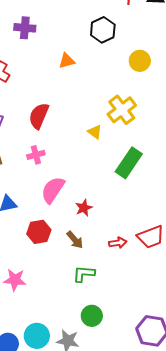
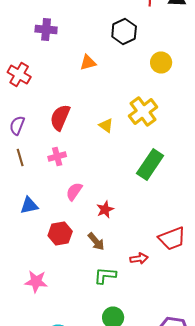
yellow triangle: (95, 132) -> (106, 126), moved
pink semicircle: (53, 190) -> (74, 192), size x0.7
red arrow: (118, 243) -> (139, 258), moved

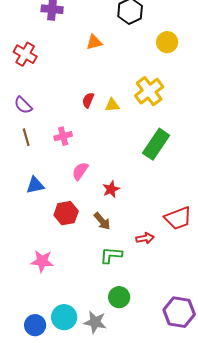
red semicircle: (60, 118) -> (88, 100), moved, size x0.6
purple semicircle: (17, 126) -> (23, 105), turned -66
yellow triangle: (106, 126) -> (112, 105), turned -42

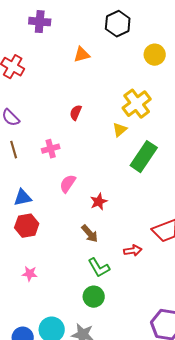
yellow triangle: (112, 105) -> (120, 130), moved, turned -35
red hexagon: (66, 213) -> (27, 226), moved
green L-shape: (111, 255) -> (99, 268), turned -125
pink star: (42, 261) -> (30, 274), size x0.7
green circle: (119, 297) -> (94, 297), moved

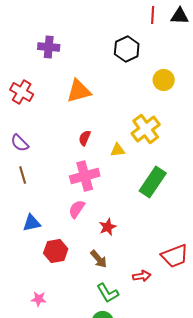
orange triangle: (82, 55) -> (79, 91), moved, size x1.5
yellow triangle: (120, 130) -> (118, 150), moved, turned 35
pink cross: (51, 149) -> (85, 176), moved, size x1.6
red hexagon: (27, 226) -> (56, 251), moved

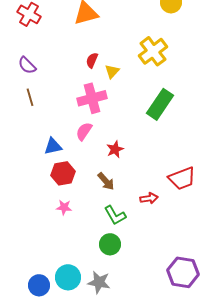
yellow triangle: (118, 150) -> (112, 71), moved, turned -42
blue triangle: (32, 223) -> (53, 146), moved
pink star: (39, 299) -> (64, 207), moved

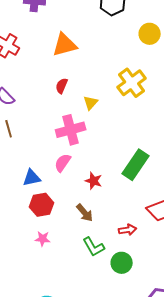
red semicircle: (92, 60) -> (62, 86), moved
green rectangle: (160, 104) -> (136, 165), moved
red star: (115, 149) -> (94, 181), turned -30
green circle: (110, 244) -> (122, 263), moved

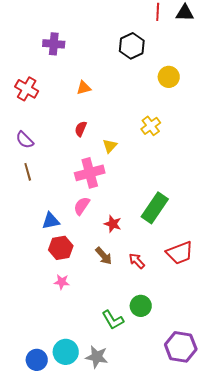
orange triangle: (65, 45) -> (84, 88), size x0.6
yellow cross: (132, 83) -> (151, 126), size x0.7
red arrow: (128, 230) -> (137, 261), moved, turned -126
green L-shape: (94, 247) -> (113, 320), moved

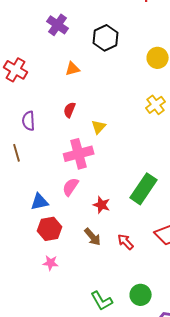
purple cross: (54, 44) -> (58, 25), moved, turned 30
black hexagon: (132, 46) -> (106, 38), moved
yellow cross: (151, 126) -> (156, 105), moved
purple semicircle: (25, 140) -> (29, 121), moved, turned 42
green circle: (141, 306) -> (141, 295), moved

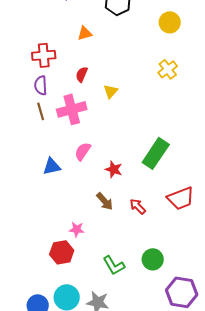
red cross: (16, 70) -> (44, 55), moved, turned -35
brown line: (17, 153) -> (41, 111), moved
pink cross: (79, 154) -> (72, 109), moved
red hexagon: (50, 229) -> (62, 252), moved
pink star: (51, 263) -> (77, 229), moved

